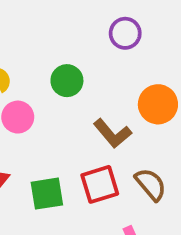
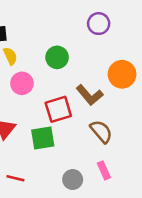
red square: (100, 184) -> (58, 109), moved
brown semicircle: (151, 184) -> (101, 131), moved

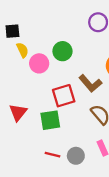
pink circle: (22, 83) -> (39, 63), moved
red line: (15, 178) -> (52, 155), moved

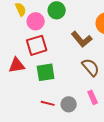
red square: (64, 96) -> (37, 45), moved
red triangle: (18, 112) -> (17, 65), turned 42

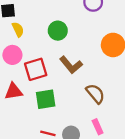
pink circle: (36, 21) -> (12, 55), moved
brown L-shape: (82, 39) -> (71, 65), moved

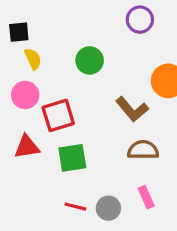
brown L-shape: (71, 65) -> (132, 109), moved
brown semicircle: (95, 94) -> (143, 150), turned -50

